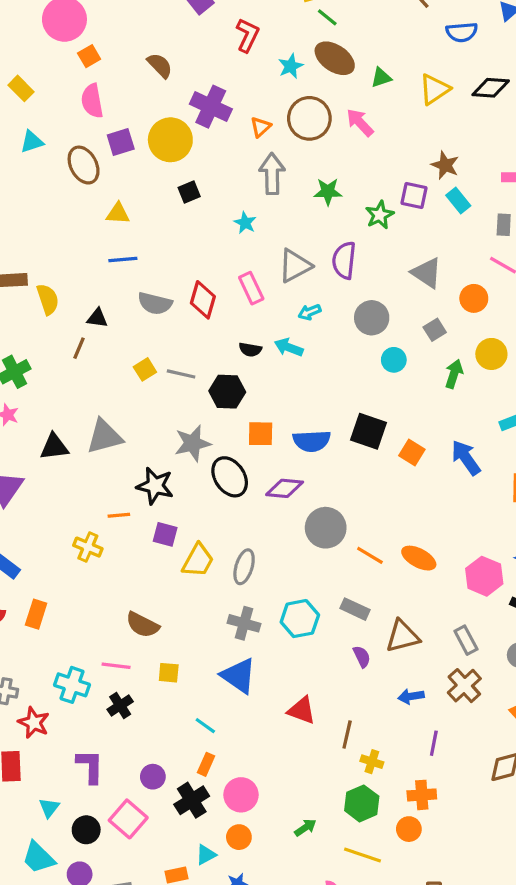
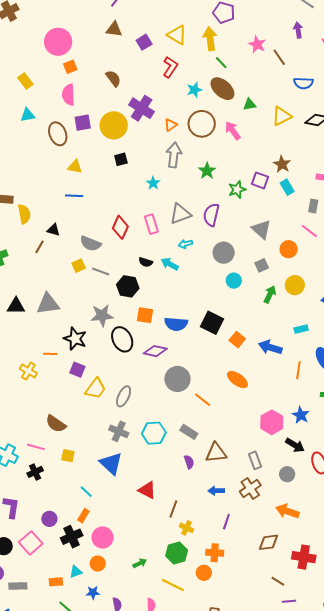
green star: (328, 192) -> (207, 171), turned 30
gray semicircle: (155, 303) -> (91, 244), moved
blue arrow: (466, 458) -> (270, 347), turned -45
orange ellipse: (419, 558) -> (237, 380), moved

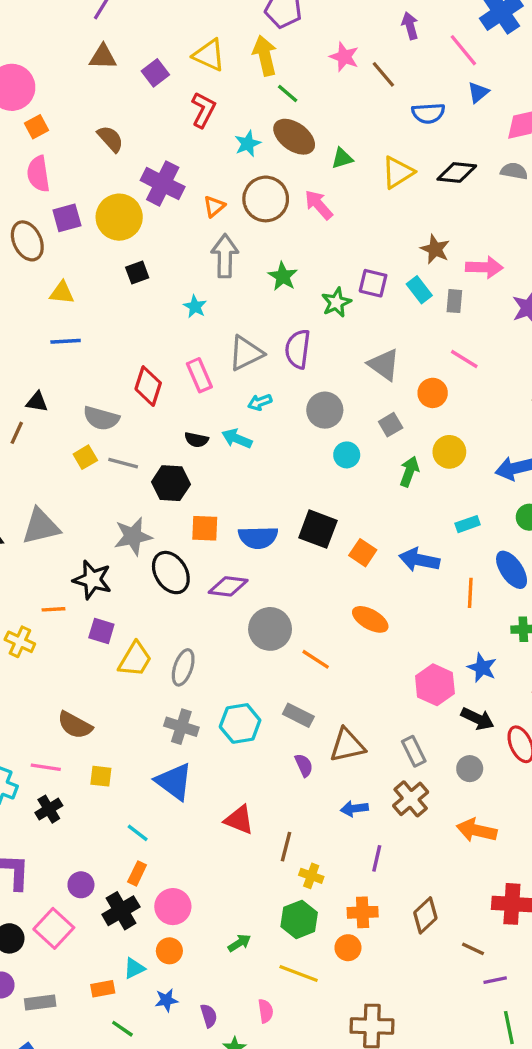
brown star: (282, 164) -> (435, 249), moved
gray rectangle: (313, 206) -> (454, 301), moved
brown diamond: (269, 542) -> (425, 915), moved, turned -30

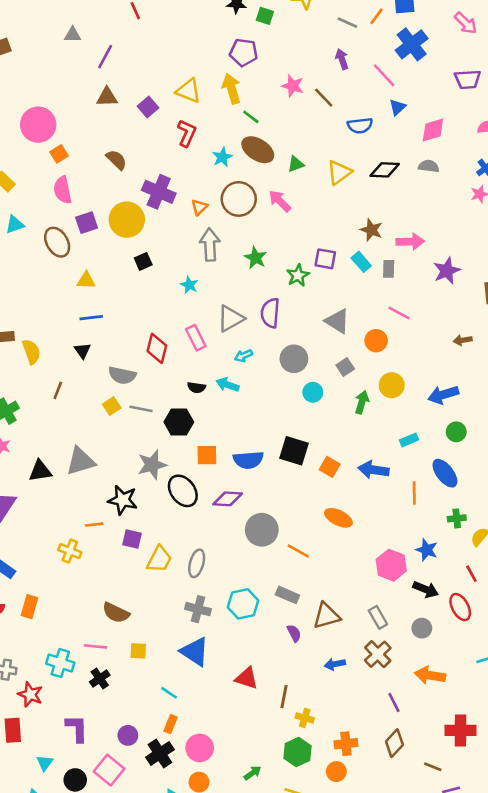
black triangle: (37, 402) -> (82, 351), moved, turned 48
purple line: (377, 858) -> (394, 703), moved, turned -36

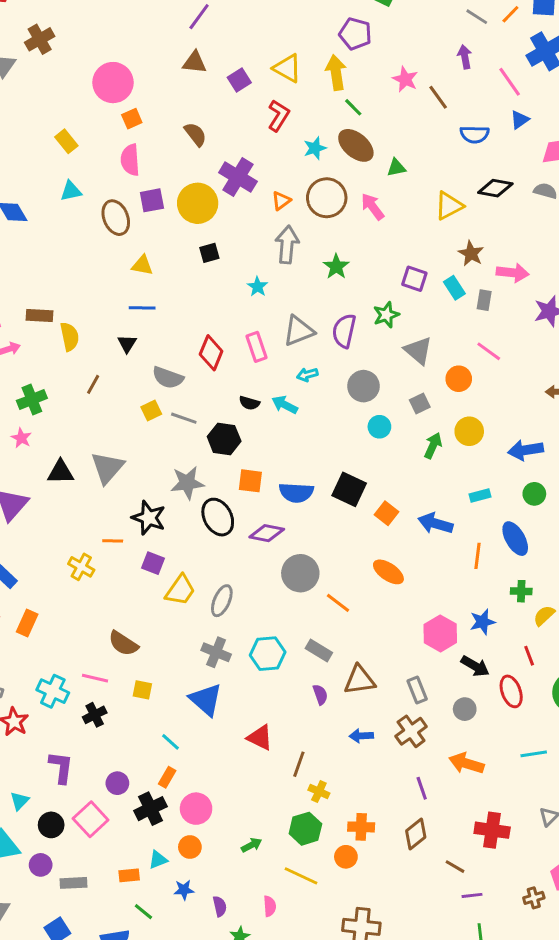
yellow triangle: (339, 172) -> (449, 206), moved
green star: (298, 275) -> (386, 315), moved
gray triangle: (81, 461) -> (107, 468), turned -40
blue star: (427, 550) -> (483, 622), turned 30

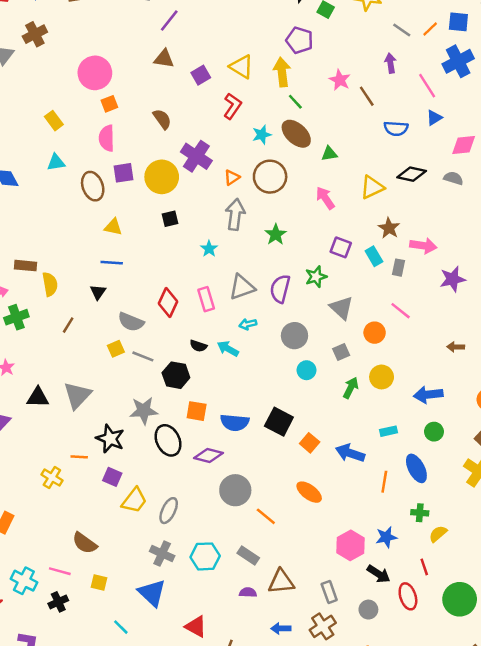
pink arrow: (373, 207) -> (325, 198), moved
green cross: (32, 399) -> (16, 317), moved
purple semicircle: (320, 695) -> (248, 592), turned -70

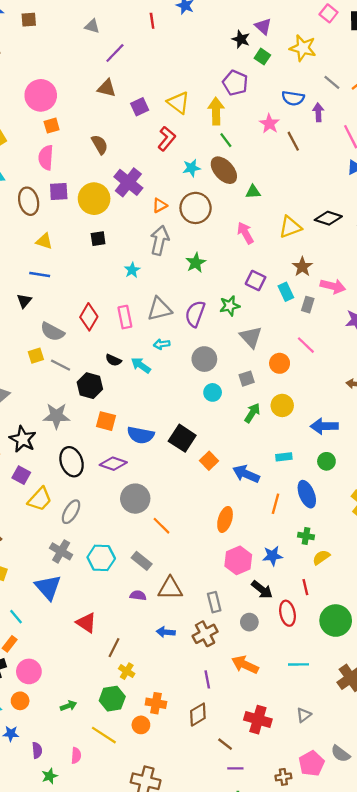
blue semicircle: (396, 128) -> (293, 98), moved
black ellipse: (168, 440) -> (72, 462), moved
orange ellipse: (309, 492) -> (225, 519), moved, turned 65

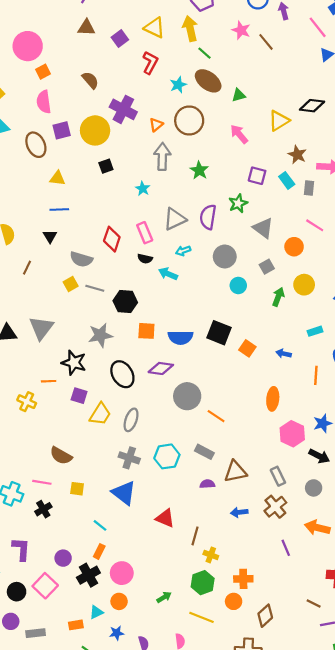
black semicircle: (113, 360) -> (145, 259), moved
blue arrow: (246, 474) -> (284, 354), size x0.6
brown diamond: (198, 715) -> (265, 616), moved

